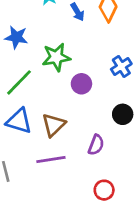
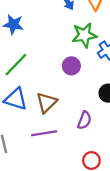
green star: (56, 57) -> (84, 35), moved

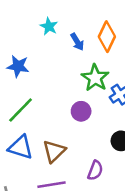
green star: (84, 35) -> (95, 78), turned -30

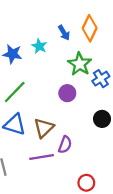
cyan star: (49, 26) -> (39, 46), moved
purple semicircle: (95, 170) -> (65, 145), moved

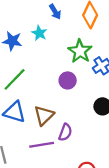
blue arrow: (64, 33) -> (55, 12), moved

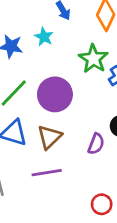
purple circle: (68, 80) -> (55, 94), moved, size x1.6
purple semicircle: (65, 132) -> (96, 144), moved

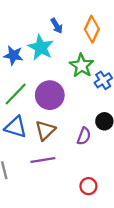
cyan star: (44, 37) -> (41, 47), size x1.6

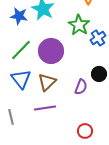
blue triangle: (16, 127) -> (21, 79), turned 35

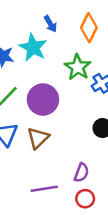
purple semicircle: (81, 87) -> (81, 173), moved
purple line: (45, 108) -> (44, 189), moved

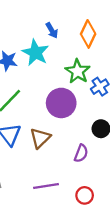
purple circle: (43, 100) -> (61, 103), moved
purple semicircle: (81, 173) -> (81, 153), moved

